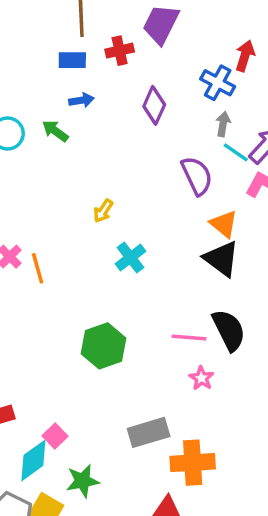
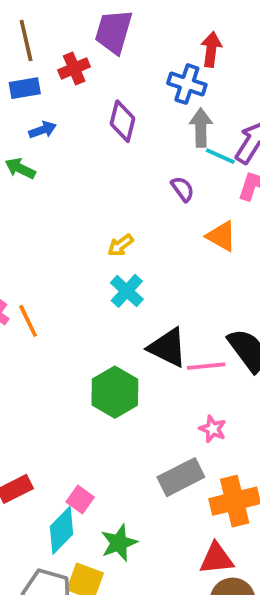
gray arrow: (223, 124) -> (201, 128), size x1.4
purple semicircle: (197, 176) -> (183, 189), size x0.6
yellow arrow: (103, 211) -> (120, 245), moved, turned 30
black triangle: (221, 259) -> (168, 348), moved
pink star: (201, 378) -> (213, 429), moved

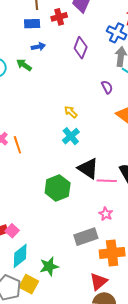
yellow arrow: (120, 245) -> (71, 112), turned 72
pink square: (80, 499) -> (12, 231), moved
red triangle: (216, 559) -> (99, 282), turned -42

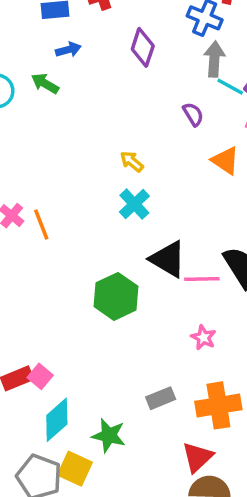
gray rectangle: (86, 237) -> (161, 398), moved, size x0.7
green star: (49, 266) -> (109, 435), turned 30

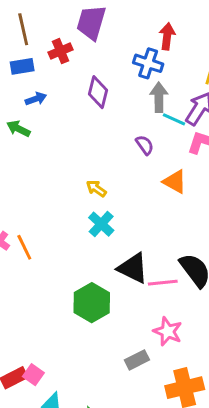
pink star: (203, 337) -> (168, 331), size x1.4
gray rectangle: (161, 398) -> (137, 360), moved

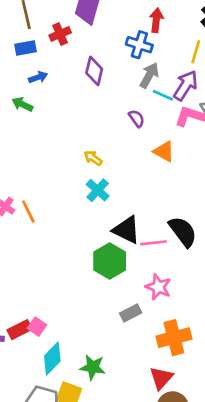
gray arrow: (159, 97) -> (149, 75), turned 30
green hexagon: (92, 303) -> (110, 261), moved

